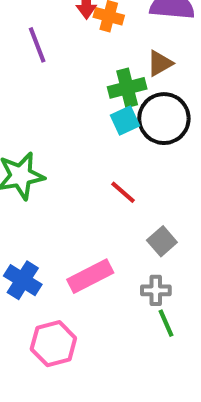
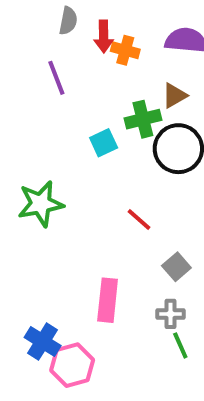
cyan square: (125, 121) -> (104, 143), moved
pink rectangle: (90, 276) -> (108, 300), turned -57
blue cross: (23, 280) -> (43, 342), moved

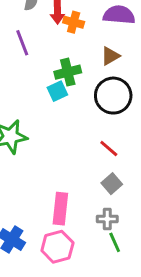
green cross: (143, 119) -> (68, 72), moved
red line: (139, 220) -> (109, 148), moved
pink hexagon: (72, 365) -> (57, 247), moved

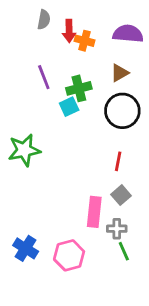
purple line: (22, 43) -> (44, 77), moved
red line: (109, 148) -> (118, 161), turned 60
pink rectangle: (60, 209) -> (94, 212), moved

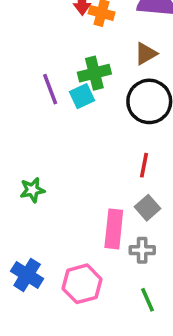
purple line: (44, 77) -> (50, 89), moved
green star: (24, 150) -> (32, 190), moved, size x0.6
green line: (124, 251) -> (147, 300), moved

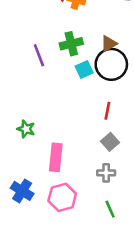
brown triangle: (146, 54) -> (109, 44), moved
cyan square: (82, 96) -> (84, 70), moved
green star: (32, 190) -> (26, 129), turned 30
pink rectangle: (114, 229) -> (56, 157), moved

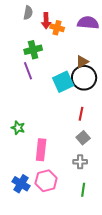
green cross: (71, 44) -> (33, 50), moved
cyan square: (84, 70) -> (63, 82), size x1.5
blue cross: (22, 191) -> (21, 184), moved
green line: (110, 209) -> (83, 190), turned 32

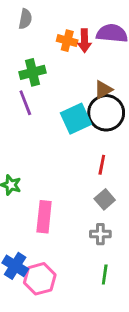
red arrow: (46, 21) -> (84, 41), moved
pink hexagon: (46, 181) -> (40, 279), moved

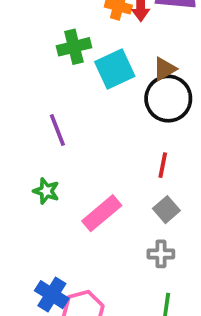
purple line: (25, 103) -> (57, 130), moved
cyan square: (76, 119) -> (115, 69), moved
pink rectangle: (44, 217) -> (102, 213), moved, turned 44

